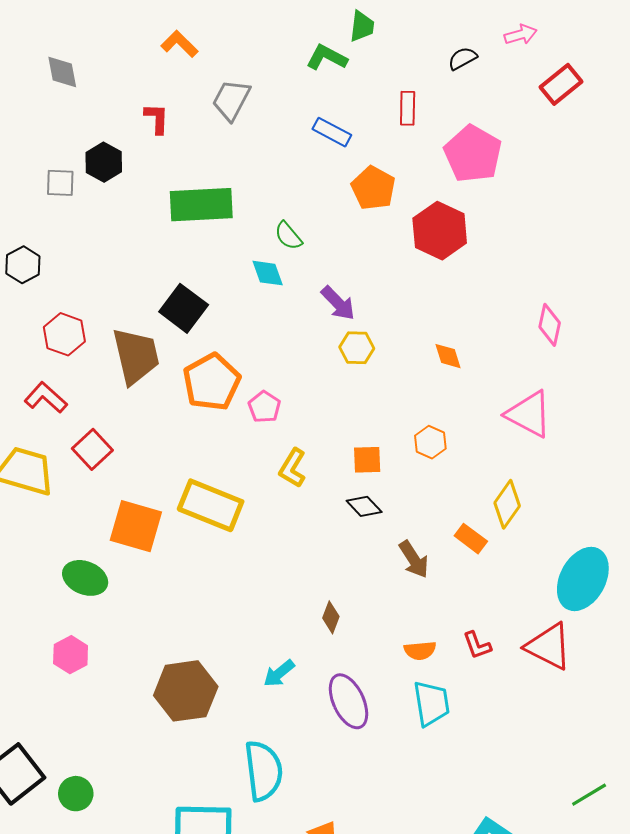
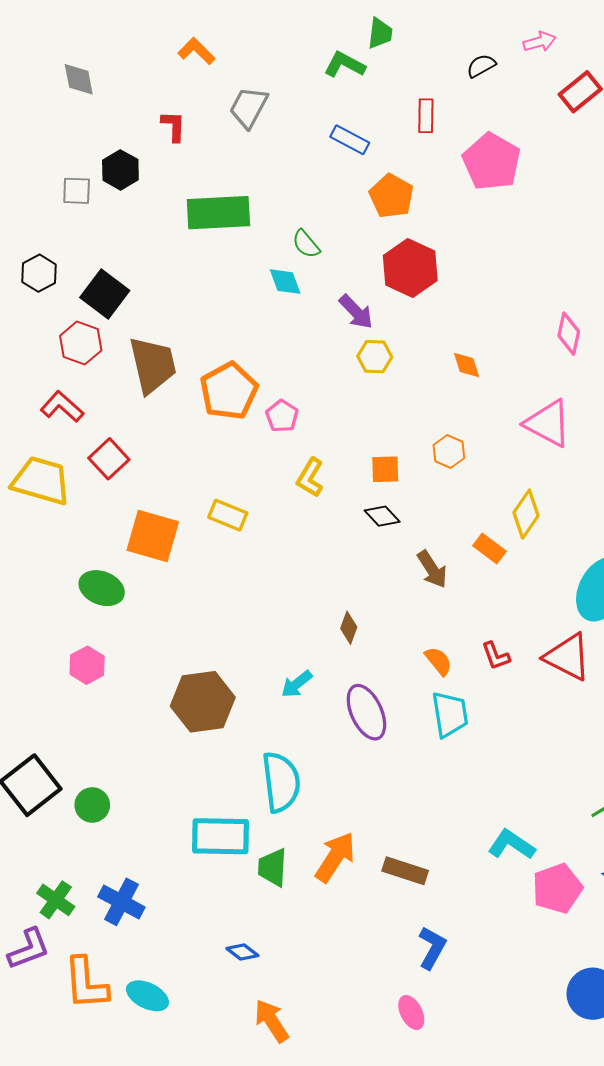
red hexagon: (440, 231) -> (410, 268), moved
black square: (184, 308) -> (105, 294), moved
yellow rectangle: (211, 505) -> (228, 515), size x0.6
orange semicircle: (420, 651) -> (438, 661), turned -124

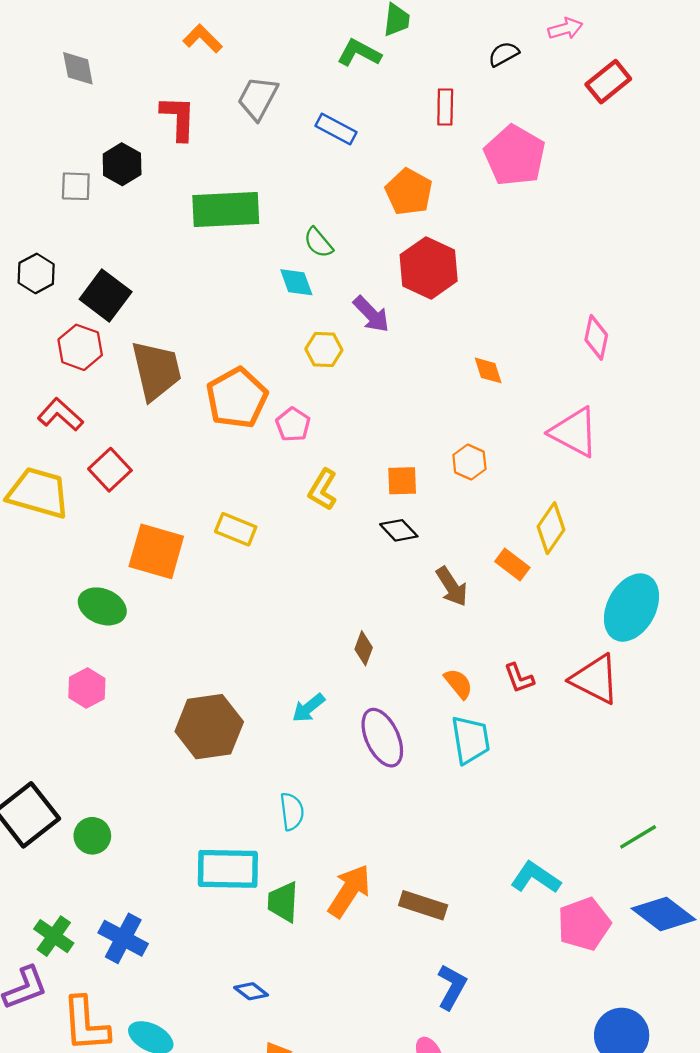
red L-shape: (174, 126) -> (178, 118), size x1.4
blue rectangle: (350, 140) -> (336, 129), moved
yellow hexagon: (375, 357) -> (324, 350), moved
cyan semicircle: (281, 782) -> (292, 812), size x0.6

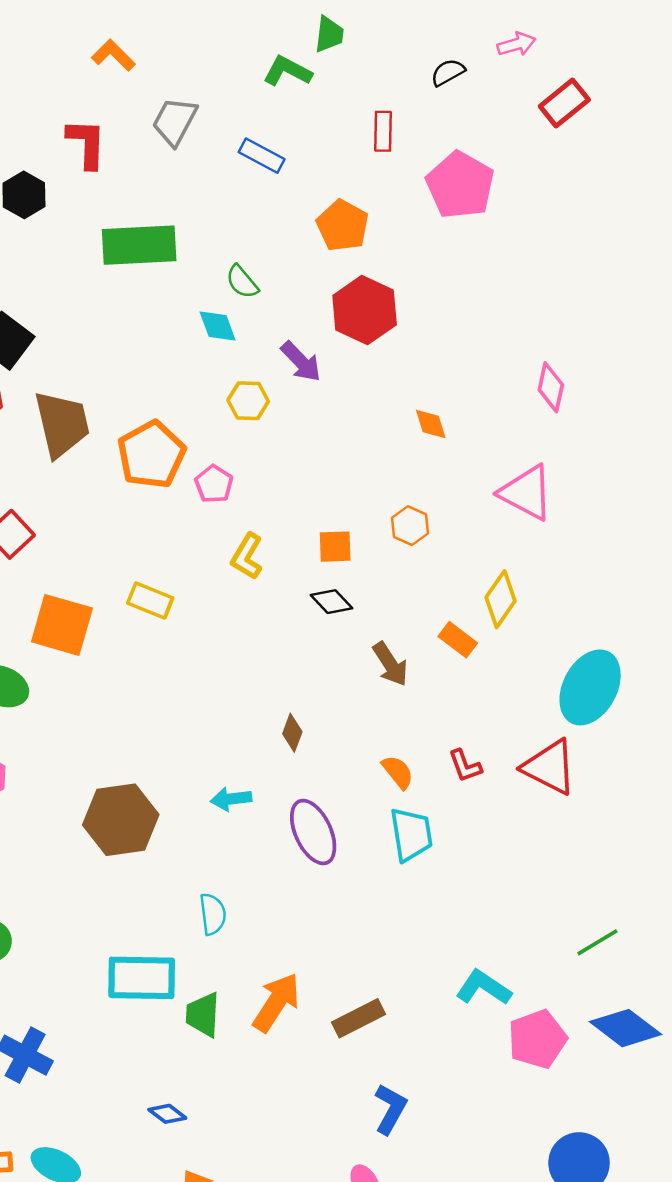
cyan arrow: (308, 708) -> (231, 799), turned 32
brown rectangle: (423, 905) -> (358, 1018), turned -45

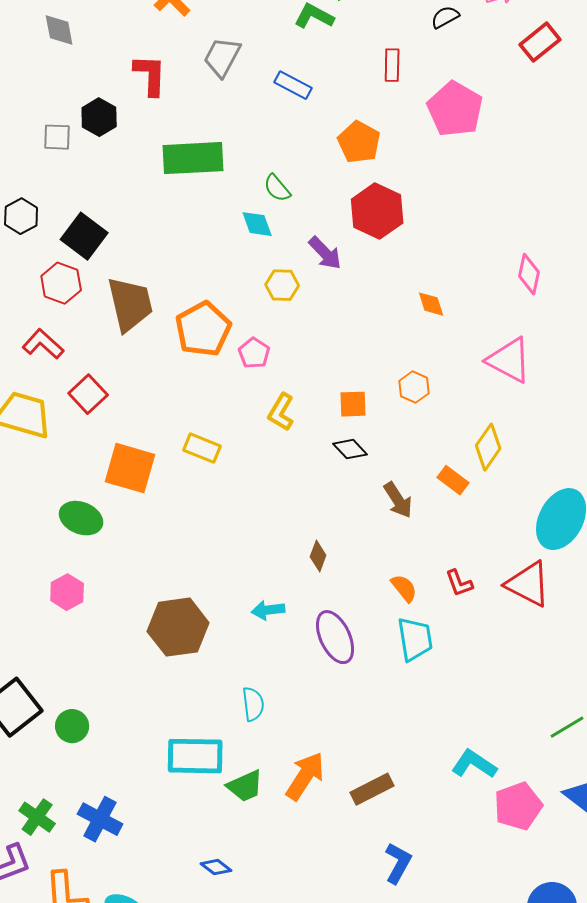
green trapezoid: (203, 1015) -> (245, 786), turned -117

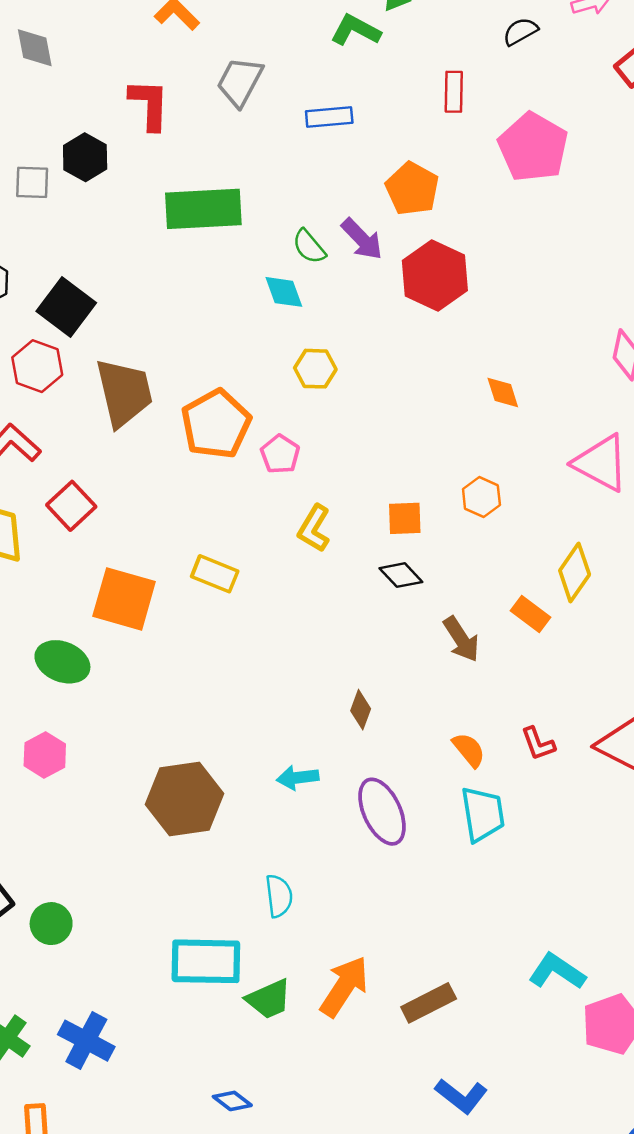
blue rectangle: (293, 85) -> (329, 117), turned -33
purple arrow: (325, 253) -> (362, 239), moved
blue L-shape: (398, 863) -> (461, 1096), turned 99

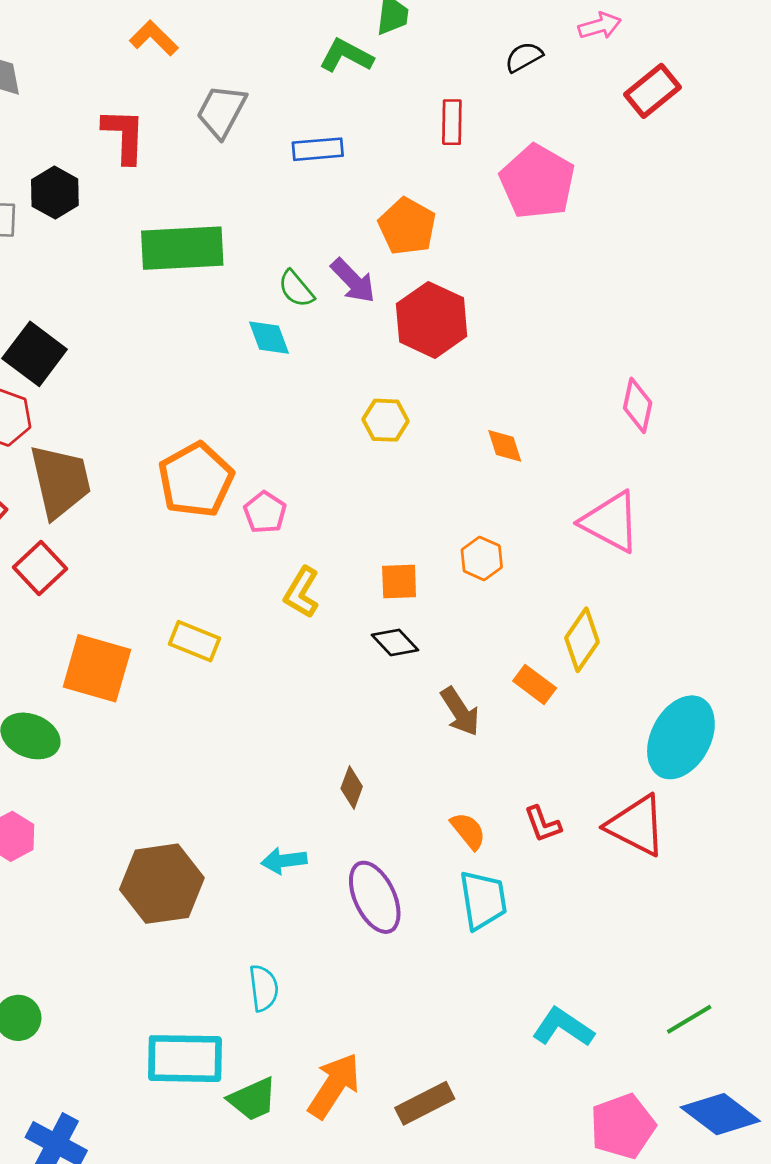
yellow hexagon: (315, 369) -> (386, 420), moved
brown trapezoid: (124, 393) -> (60, 481), moved
cyan L-shape: (557, 971) -> (563, 1027), moved

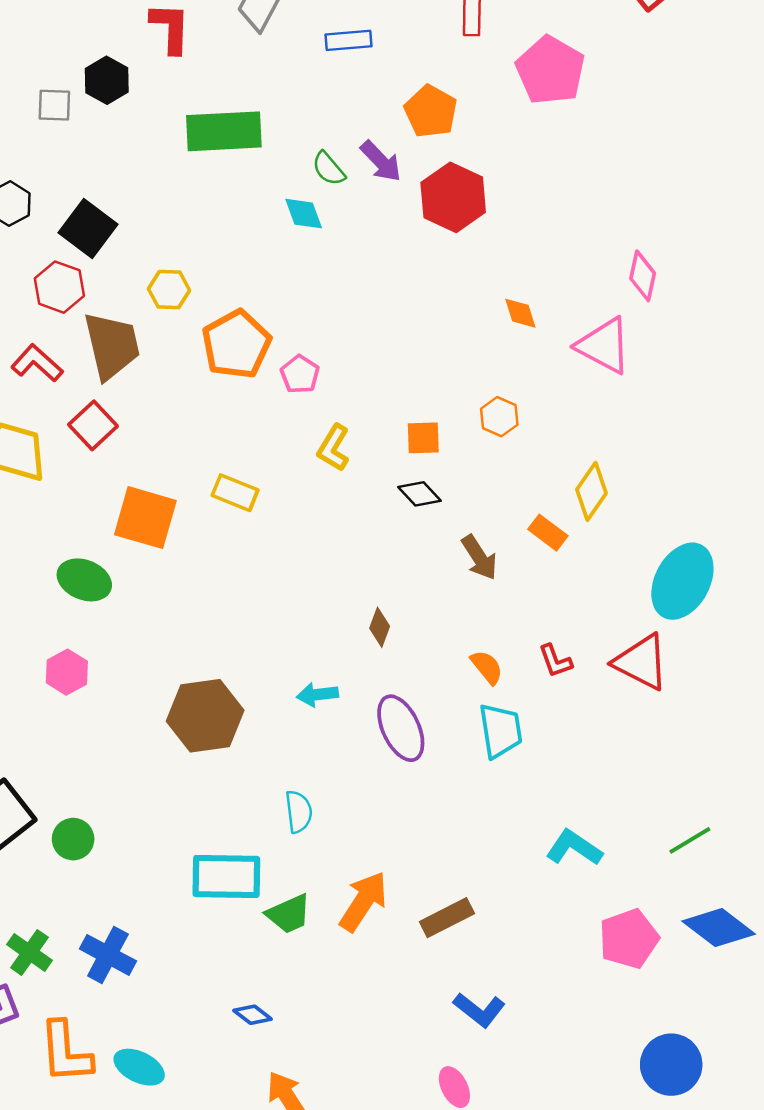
yellow hexagon: (386, 420) -> (169, 290), moved
pink triangle: (611, 522) -> (604, 346), moved

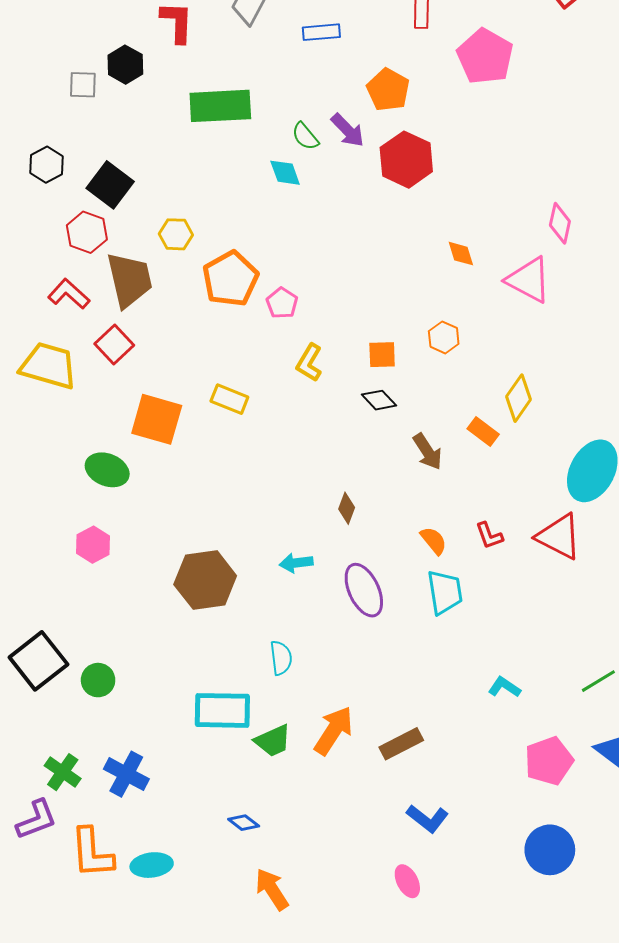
cyan L-shape: (574, 848) -> (504, 687), size x0.7
blue circle: (671, 1065) -> (550, 850), moved
cyan ellipse: (139, 1067) -> (152, 865), turned -33

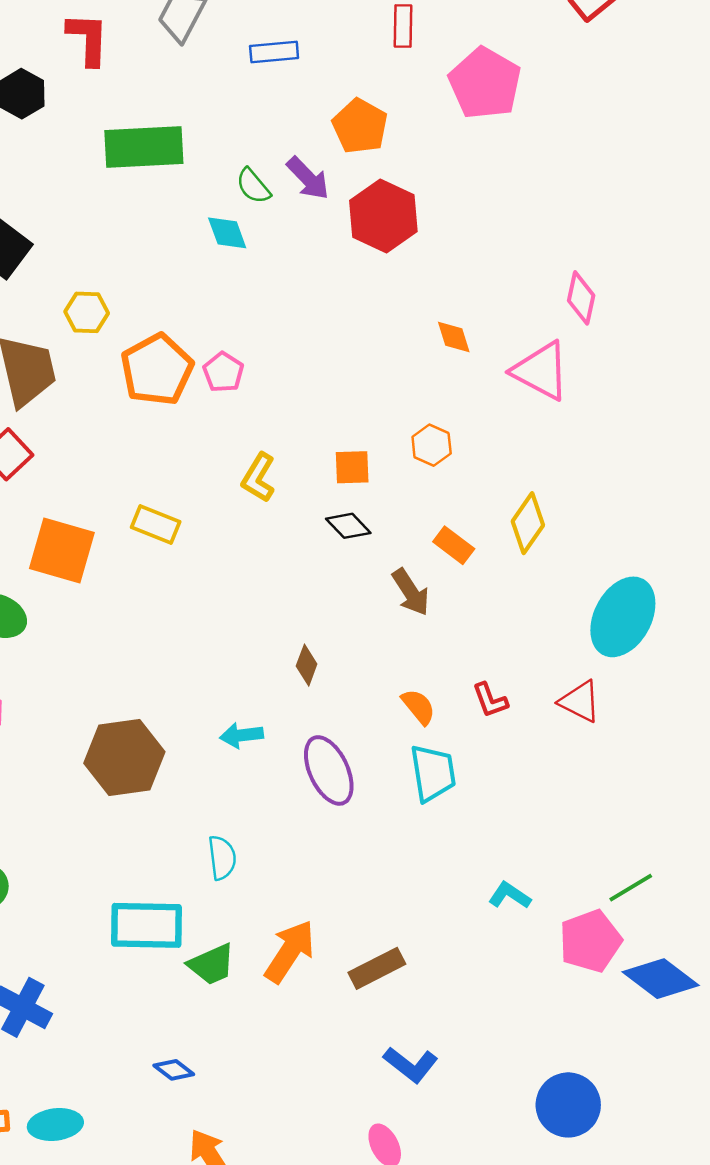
pink pentagon: (282, 303) -> (223, 372), moved
orange rectangle: (483, 431) -> (454, 545), moved
red triangle: (559, 537) -> (580, 701), size x0.7
pink pentagon: (549, 761) -> (590, 941), moved

